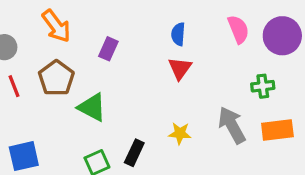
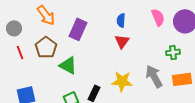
purple rectangle: (108, 49) -> (78, 29), size x1.5
yellow star: (180, 133) -> (122, 81), size x1.5

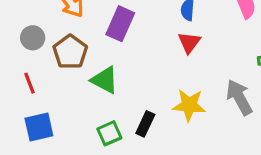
gray circle: (14, 28) -> (33, 38), moved
red line: (20, 52) -> (30, 83), moved

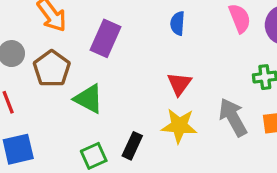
red triangle: (189, 42) -> (179, 84), moved

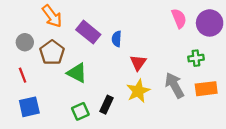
blue semicircle: (178, 23) -> (117, 39), moved
purple rectangle: (105, 38) -> (88, 32), turned -75
yellow star: (179, 126) -> (138, 91), turned -30

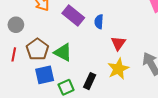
brown pentagon: (52, 52) -> (37, 49), moved
red line: (23, 75) -> (14, 54), turned 32
blue square: (29, 107) -> (45, 75), moved

